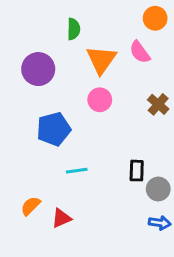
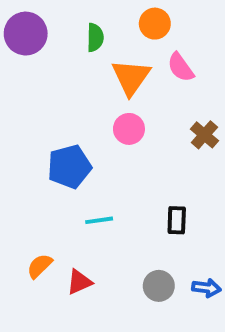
orange circle: (155, 18) -> (155, 24), moved
purple circle: (38, 69) -> (26, 34), moved
gray circle: (158, 189) -> (159, 286), moved

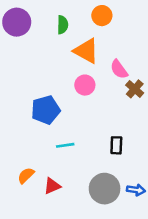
pink semicircle: (181, 67) -> (119, 69), moved
orange triangle: (131, 77) -> (86, 51), turned -36
gray circle: (159, 286) -> (105, 189), size x1.5

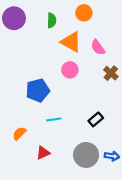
pink semicircle: (119, 69) -> (98, 47), moved
black rectangle: (116, 145) -> (96, 119), turned 48
orange semicircle: (26, 175) -> (19, 133), moved

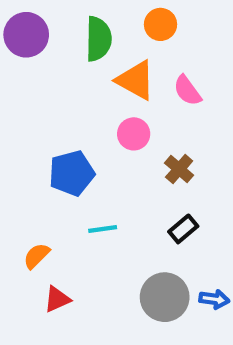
green semicircle: (52, 20) -> (99, 39), size x1.5
brown cross: (111, 73) -> (179, 169), moved
red triangle: (43, 153) -> (57, 299), moved

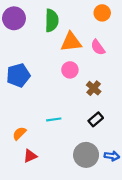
orange circle: (160, 24) -> (102, 13), moved
orange triangle: (136, 80) -> (71, 42), turned -35
blue pentagon: (72, 173) -> (18, 75), moved

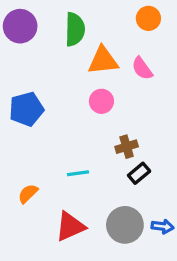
brown cross: (94, 88) -> (127, 147), moved, turned 32
red triangle: (30, 156) -> (70, 226), moved, size x1.5

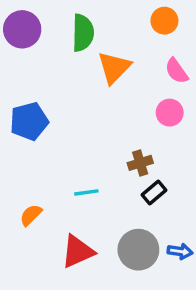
orange triangle: (103, 61) -> (114, 67), turned -40
pink semicircle: (142, 68) -> (177, 71), moved
pink circle: (101, 101) -> (170, 113), moved

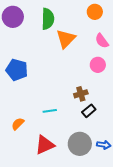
blue pentagon: (29, 121) -> (17, 70), turned 30

